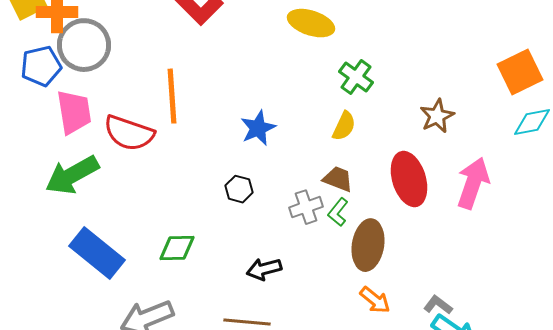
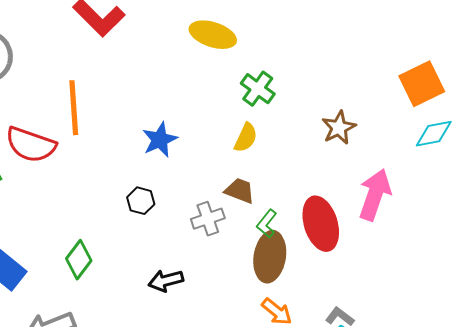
red ellipse: (409, 179) -> (321, 224), moved
green L-shape: (338, 212) -> (267, 224), moved
green diamond: (177, 248) -> (79, 260), turned -51

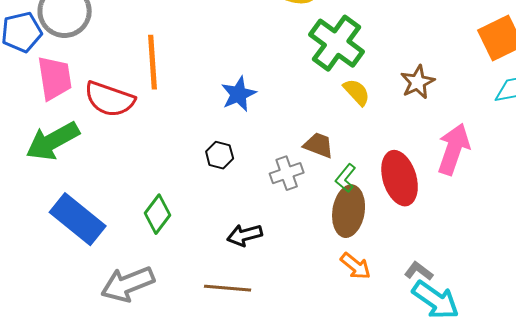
green cross: (258, 89) -> (337, 43), size x1.6
yellow semicircle: (246, 138) -> (357, 92), moved, turned -68

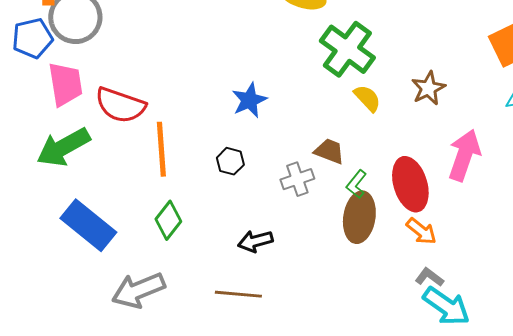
orange line: (153, 62) -> (161, 149), moved
orange arrow: (356, 266) -> (421, 231), moved

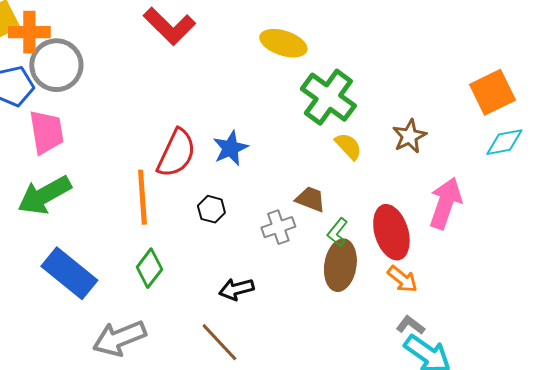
red semicircle: (120, 105) -> (176, 153), moved, turned -84
brown line: (238, 294) -> (219, 342), turned 42

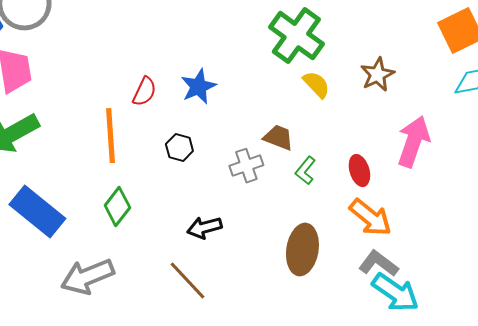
red semicircle: (176, 153) -> (144, 92), size x0.6
red ellipse: (391, 232) -> (359, 171), size x0.6
brown ellipse: (340, 265) -> (302, 250), moved
orange arrow: (402, 279) -> (370, 218), size x1.4
gray L-shape: (410, 325) -> (378, 264), size x1.4

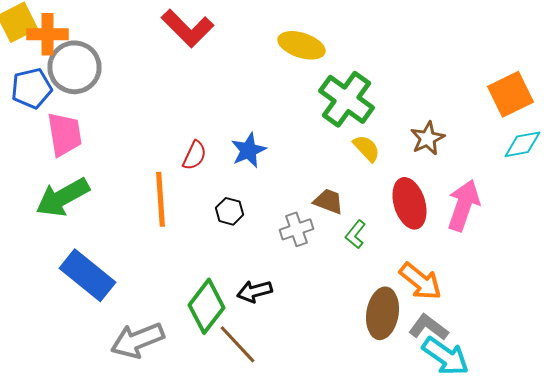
red ellipse: (359, 171) -> (410, 203), moved, size x1.6
green diamond: (117, 207) -> (206, 306), moved, size x1.4
brown ellipse: (302, 250) -> (382, 313), moved

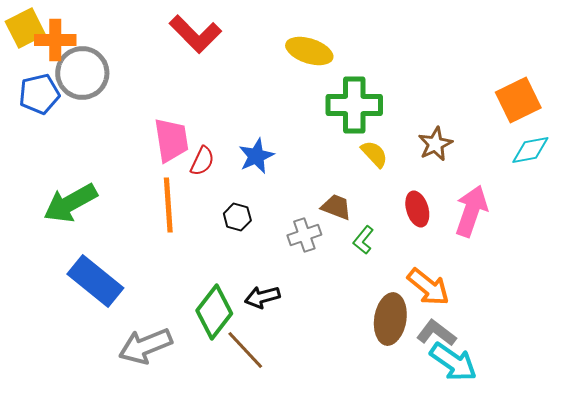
green cross: (346, 99) -> (354, 105), turned -36
pink trapezoid: (64, 134) -> (171, 140), moved
red ellipse: (410, 203) -> (417, 209), size x0.7

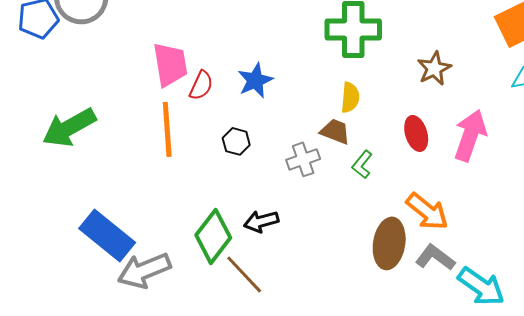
yellow semicircle: (374, 154) -> (350, 97), moved, turned 48
blue rectangle: (95, 281) -> (107, 235), moved
cyan arrow: (453, 362) -> (481, 286), moved

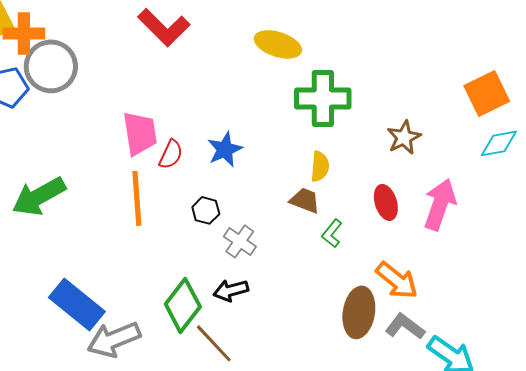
gray cross: (303, 159) -> (240, 241), moved, turned -36

